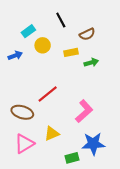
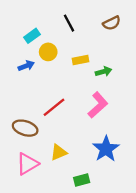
brown semicircle: (87, 34) -> (112, 23), moved
blue arrow: (15, 55) -> (26, 66), moved
pink L-shape: (84, 111) -> (98, 105), moved
blue star: (93, 144) -> (106, 149), moved, turned -30

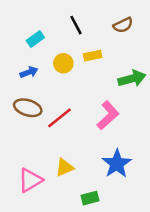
yellow circle: (48, 52) -> (63, 63), moved
yellow rectangle: (80, 60) -> (93, 56), moved
green arrow: (104, 72) -> (132, 79), moved, size x1.5
brown ellipse: (25, 128) -> (28, 108), moved

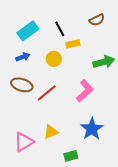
black line: (76, 25) -> (60, 29), moved
cyan rectangle: (35, 39) -> (28, 31), size x1.5
yellow circle: (63, 63) -> (54, 59), moved

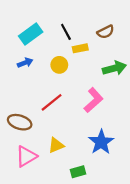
brown semicircle: (97, 20) -> (106, 32), moved
brown ellipse: (22, 85) -> (20, 122), moved

